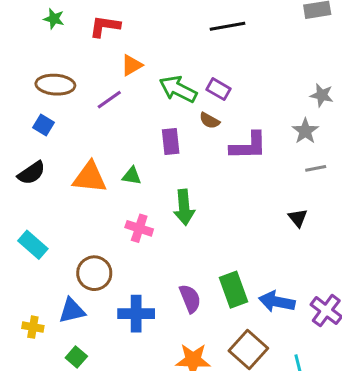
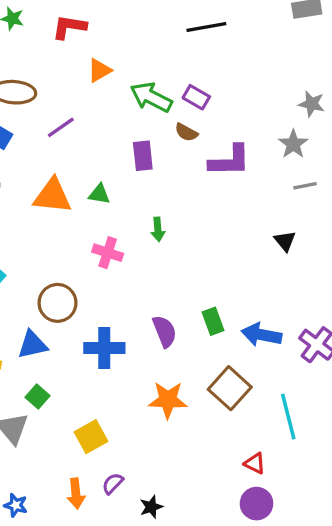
purple line: (109, 100) -> (61, 127), moved
green arrow: (184, 207) -> (158, 229), size x0.6
green rectangle: (233, 290) -> (213, 321), size x0.7

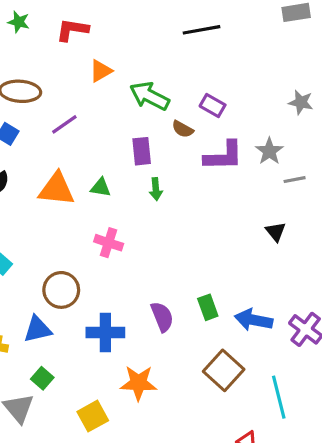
purple rectangle: (196, 97) -> (213, 105), moved
gray star: (293, 144) -> (269, 151), moved
green arrow: (158, 229) -> (156, 189), moved
orange star: (168, 400) -> (138, 383), moved

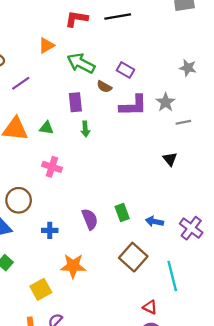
red L-shape: (72, 30) -> (76, 19), moved
blue arrow: (254, 320) -> (154, 221), size x0.7
blue cross: (105, 333) -> (50, 230), size x0.6

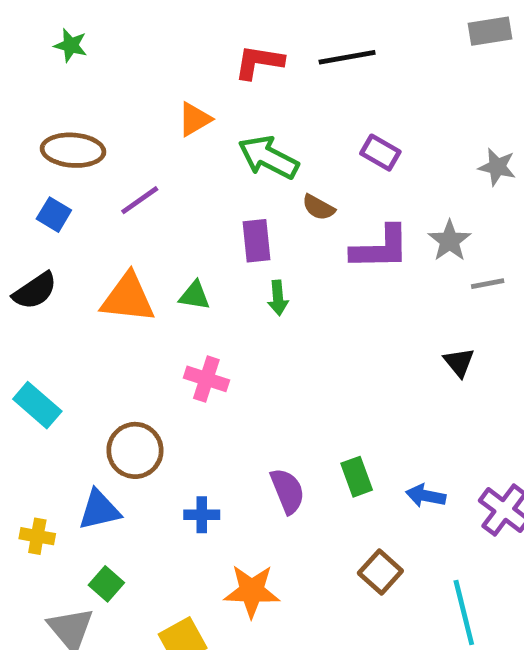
purple rectangle: (125, 70) -> (380, 153), moved
brown square: (133, 257) -> (380, 572), size x0.7

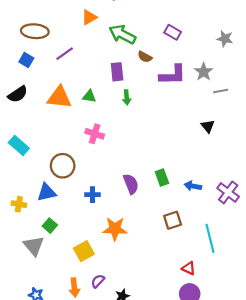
brown square: (380, 572) -> (173, 220), turned 30

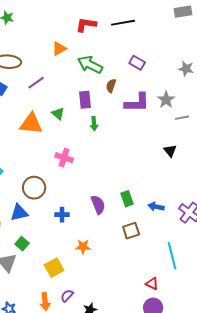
brown semicircle: (145, 57) -> (111, 86), turned 80
green triangle: (89, 96) -> (58, 114), moved, turned 32
brown square: (173, 220) -> (131, 231), moved
orange star: (115, 229) -> (83, 247), size x0.7

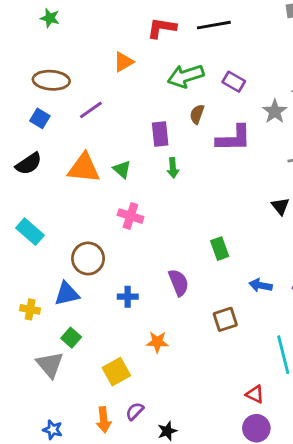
green arrow: (90, 65) -> (186, 76), moved, turned -45
gray star: (166, 100) -> (275, 111), moved
green triangle: (58, 114) -> (122, 169), moved
green rectangle: (127, 199) -> (220, 249), moved

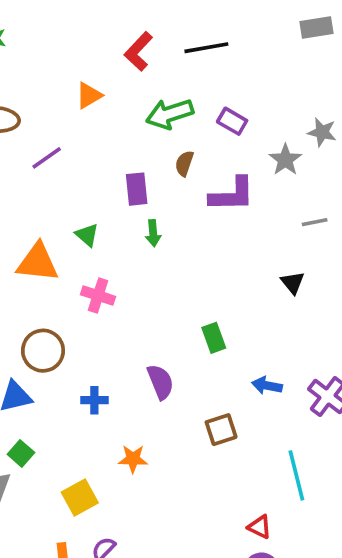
red L-shape: (162, 28) -> (138, 51), turned -56
orange triangle: (84, 168) -> (37, 263), moved

